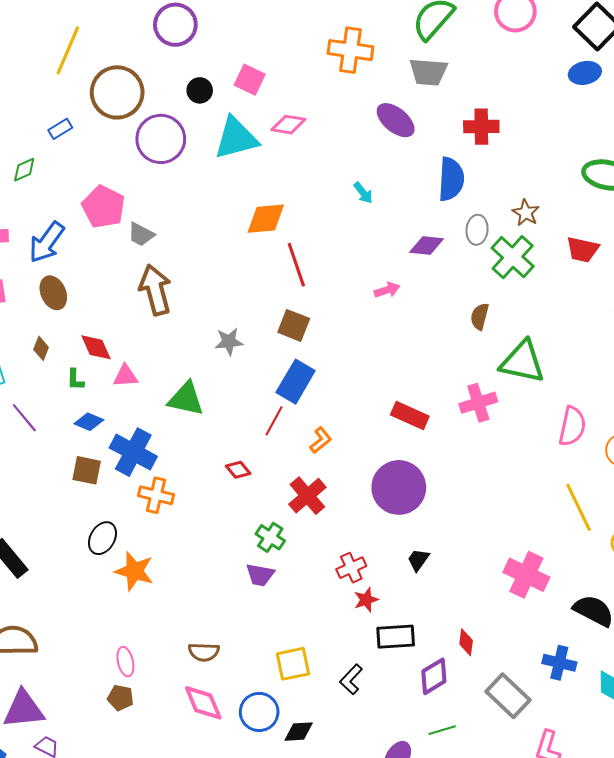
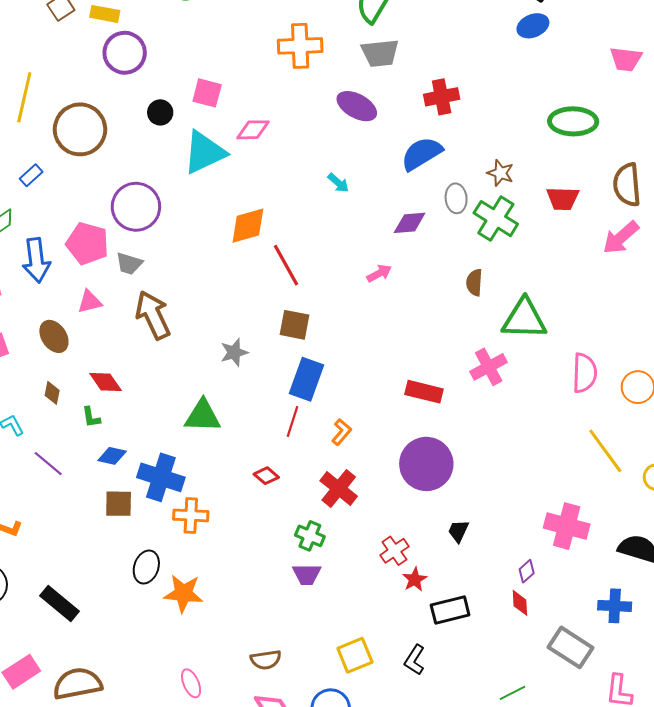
purple circle: (161, 139) -> (136, 207), moved
blue semicircle: (451, 179) -> (422, 154), turned -114
blue arrow: (47, 242) -> (36, 260), moved, turned -33
pink triangle: (125, 376) -> (90, 302), moved
purple diamond: (434, 676) -> (527, 571), moved, size x0.6

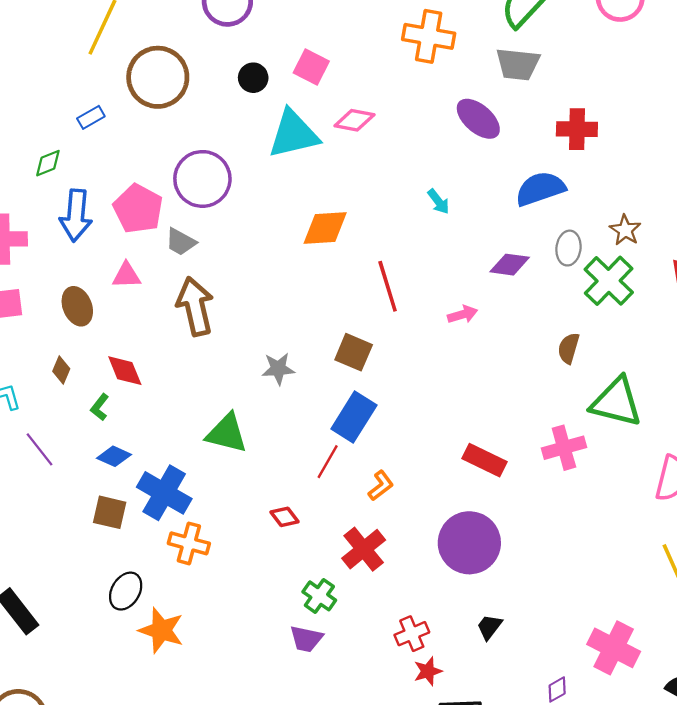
red line: (286, 265) -> (388, 286), moved
green L-shape: (91, 417) -> (100, 407), turned 35

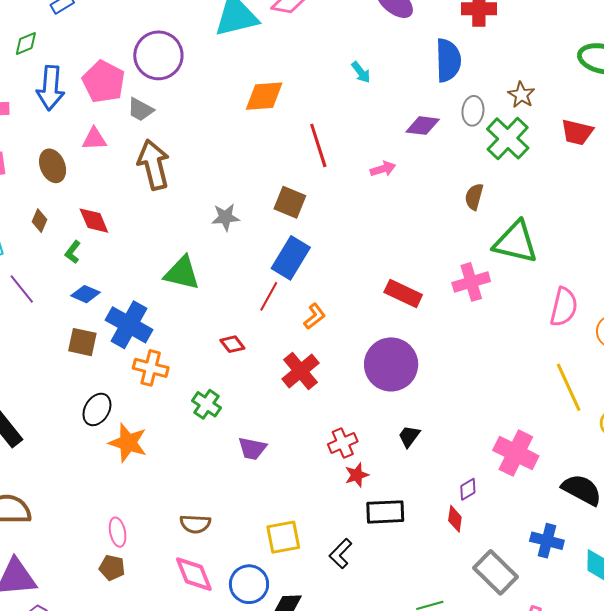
blue semicircle: (540, 189) -> (448, 60), turned 108
green cross: (319, 596) -> (207, 404), moved

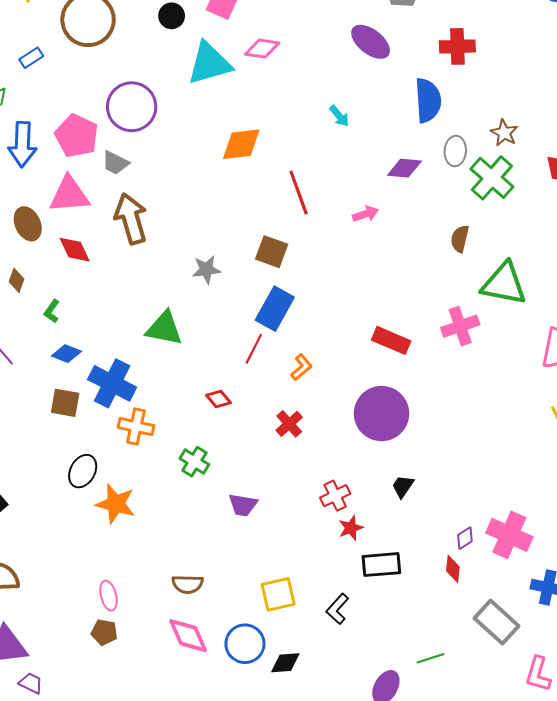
pink triangle: (94, 139) -> (69, 195), size x1.6
red diamond: (94, 221) -> (75, 250), moved
red cross: (301, 371) -> (289, 424), size x0.7
pink cross: (516, 453) -> (509, 535), moved

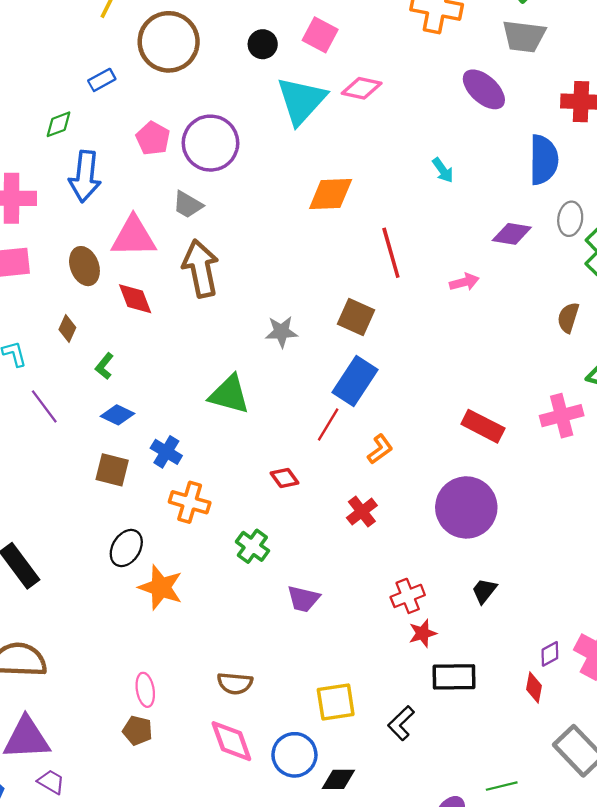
cyan triangle: (209, 63) -> (301, 101), turned -36
pink pentagon: (77, 136) -> (153, 138), moved, size x0.7
blue cross: (112, 383) -> (166, 452), size x0.6

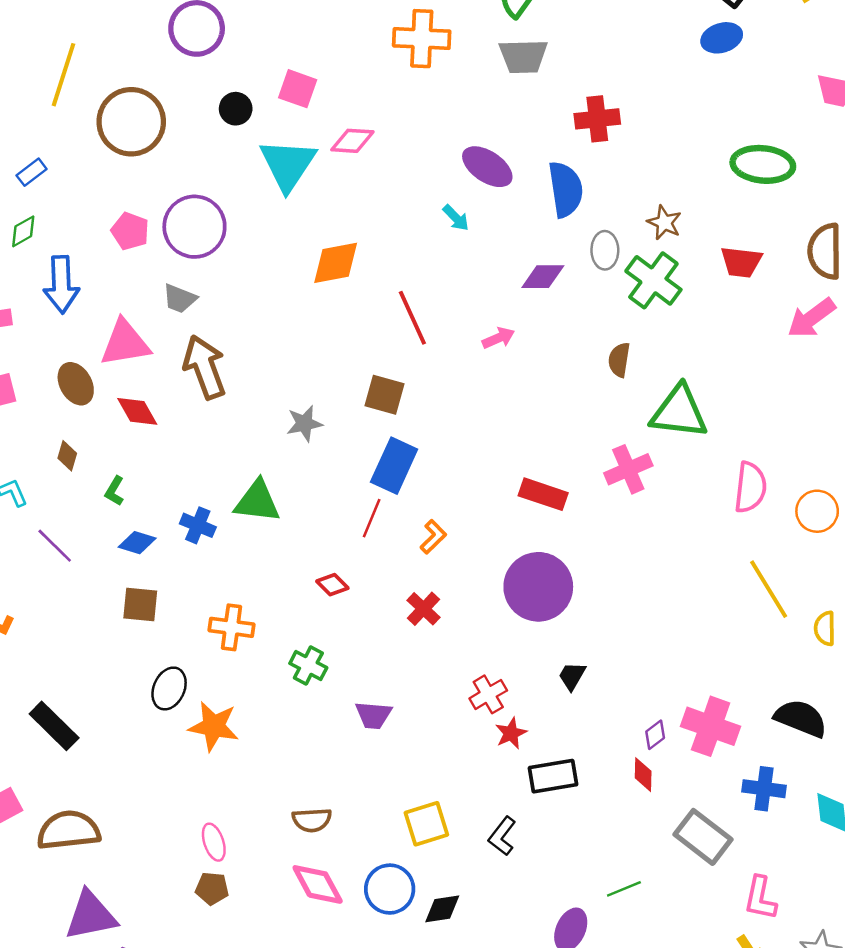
blue rectangle: (102, 80) -> (32, 172), moved
purple ellipse: (484, 89) -> (487, 167), moved
blue cross: (166, 452) -> (198, 525), moved

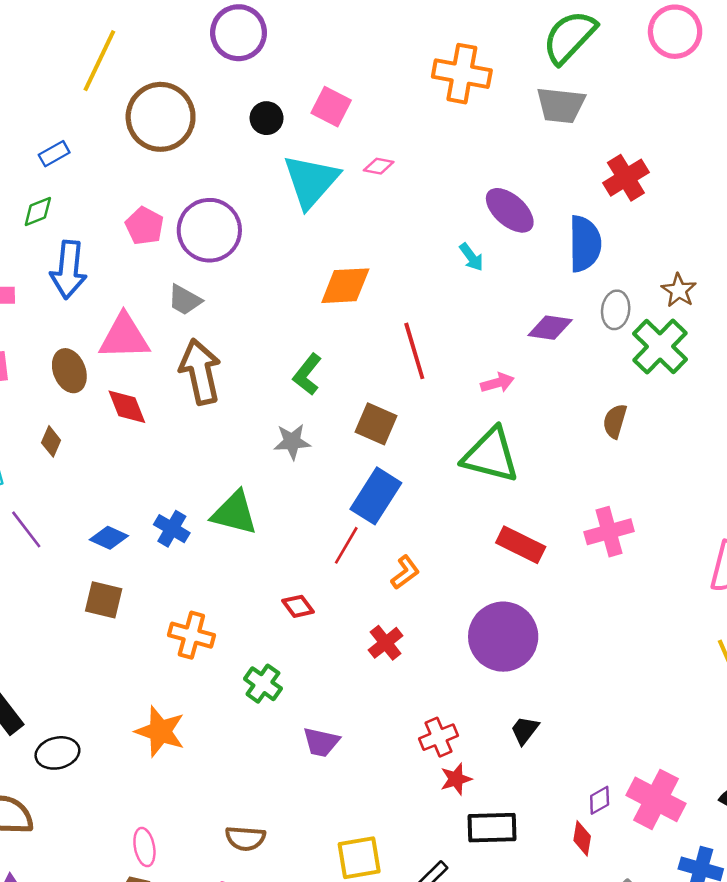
red cross: (597, 119) -> (626, 178), turned -33
pink diamond: (352, 141) -> (379, 166), size x0.7
green triangle: (679, 412) -> (491, 455), moved
green L-shape: (114, 491) -> (307, 374), moved, size x1.4
black ellipse: (169, 688) -> (57, 753), moved, turned 45

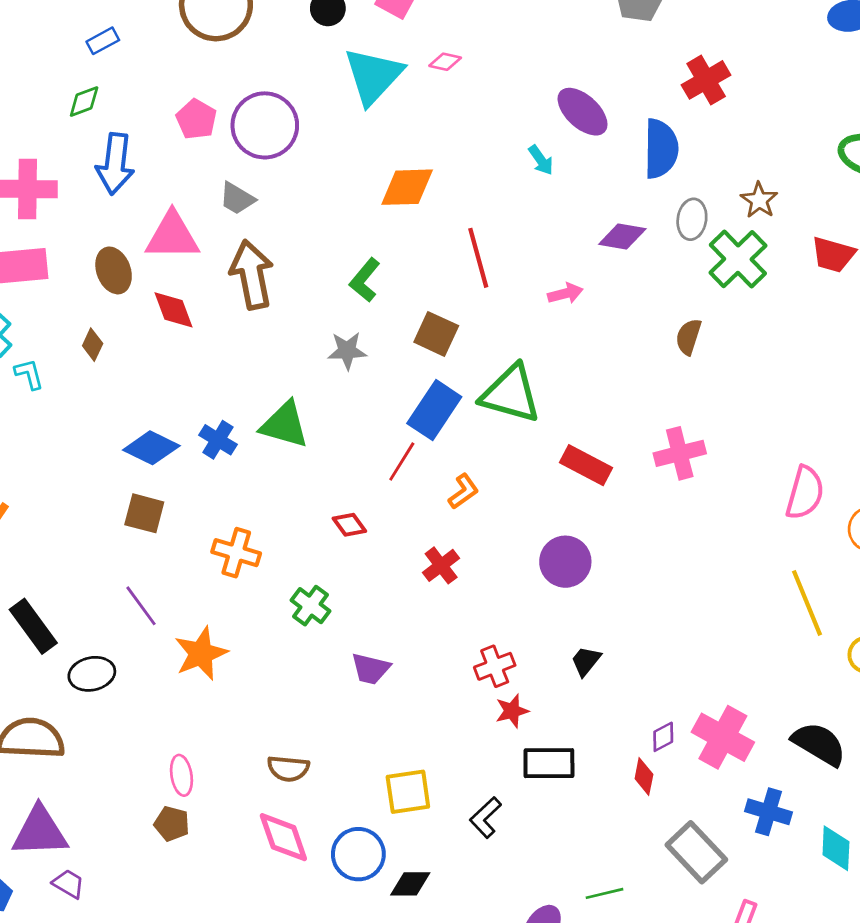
green triangle: (491, 455) -> (511, 394), moved
purple line: (26, 529) -> (141, 606), moved
blue diamond: (109, 538) -> (151, 448), size x1.4
purple circle: (503, 637) -> (565, 562), size x0.7
orange star: (160, 731) -> (201, 654), turned 30

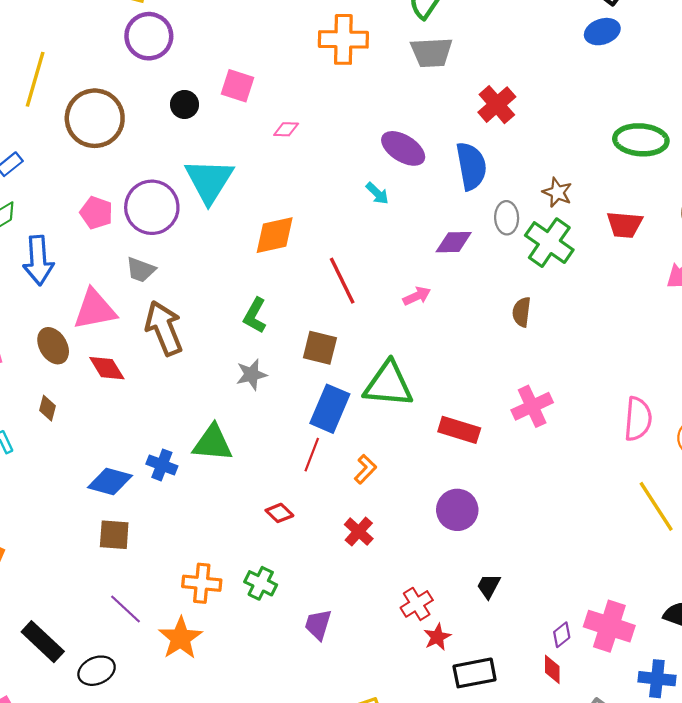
cyan triangle: (373, 76) -> (209, 181), moved
orange cross: (236, 553) -> (202, 583), moved
purple trapezoid: (371, 669) -> (318, 625), turned 104

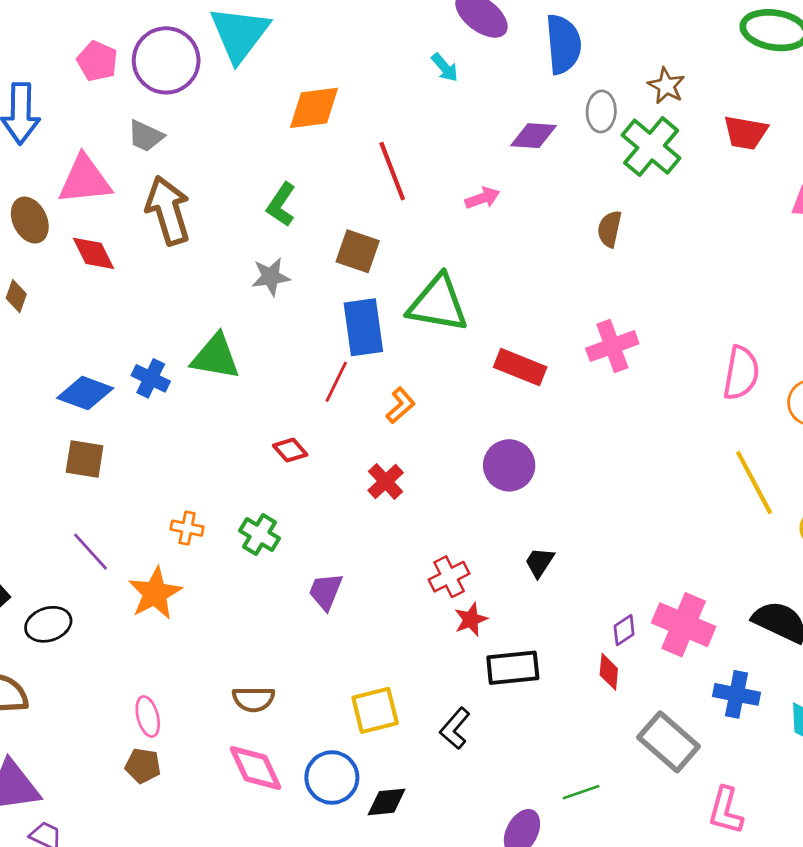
blue rectangle: (330, 409) -> (363, 327), turned -36
orange cross: (202, 583) -> (187, 528), size x0.7

